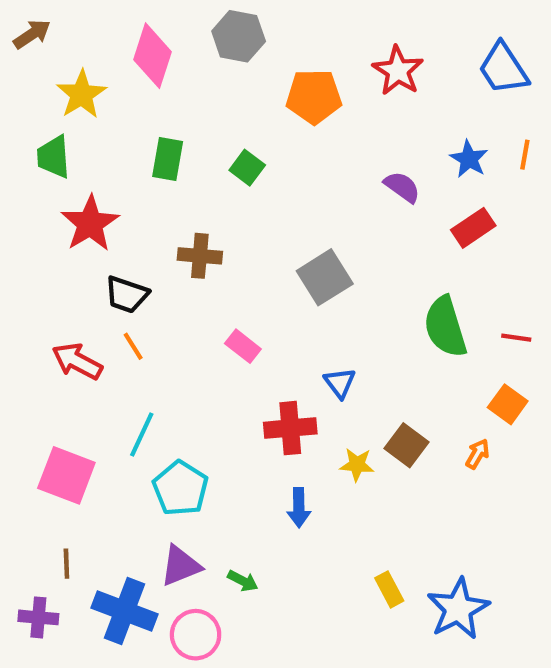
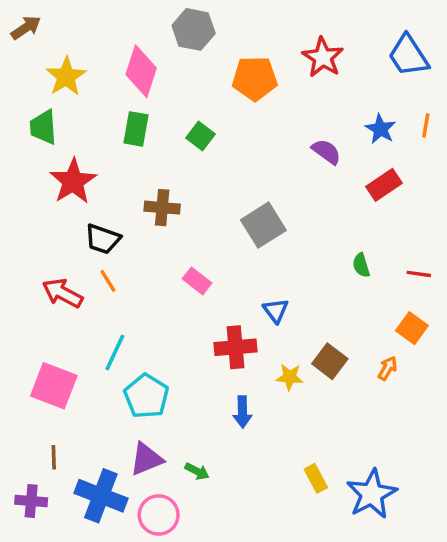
pink diamond: (152, 56) -> (141, 71), moved
green semicircle: (445, 327) -> (361, 265), size x0.5

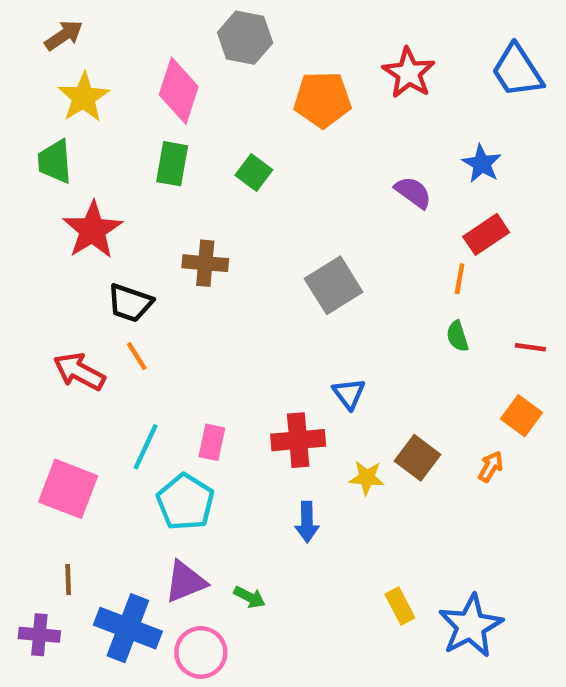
brown arrow: (26, 28) -> (64, 35), moved
orange line: (426, 125) -> (460, 279), moved
pink rectangle: (197, 281) -> (212, 442), moved, turned 64

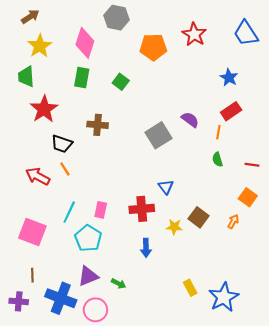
purple semicircle: (413, 192) -> (190, 120), moved

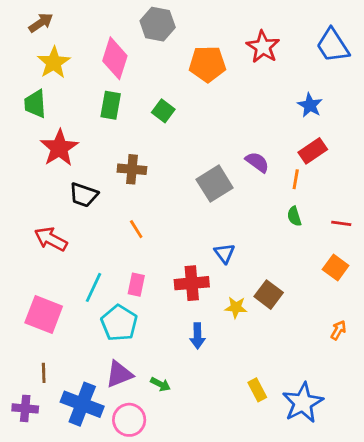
orange line: (65, 169) -> (136, 229), moved
orange arrow: (233, 222) -> (338, 330), moved

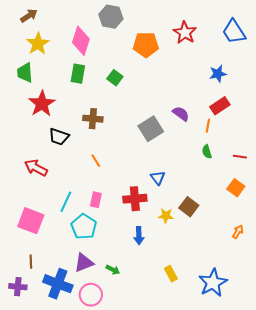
blue star: (310, 105) -> (218, 74), turned 30
yellow rectangle: (257, 390) -> (171, 274), moved

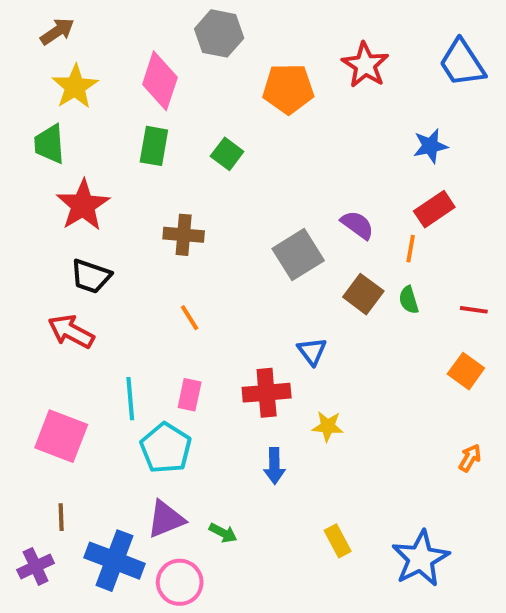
black trapezoid: (59, 137) -> (91, 276), moved
cyan line: (66, 202) -> (130, 399), turned -30
brown square: (189, 207) -> (363, 294), moved
purple cross: (18, 287) -> (36, 566), turned -30

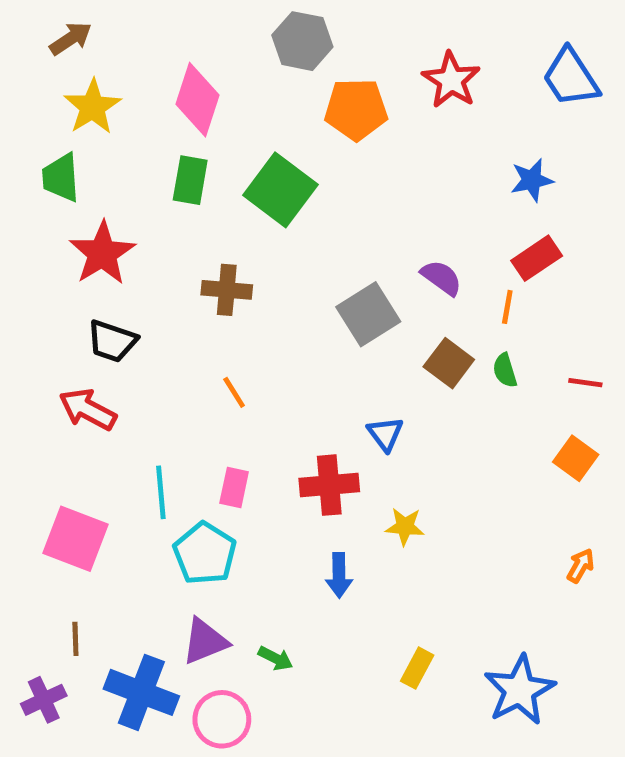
gray hexagon: (219, 33) -> (302, 41), moved
green square: (227, 154) -> (280, 190), size x1.8
yellow rectangle: (338, 541) -> (417, 668), turned 56

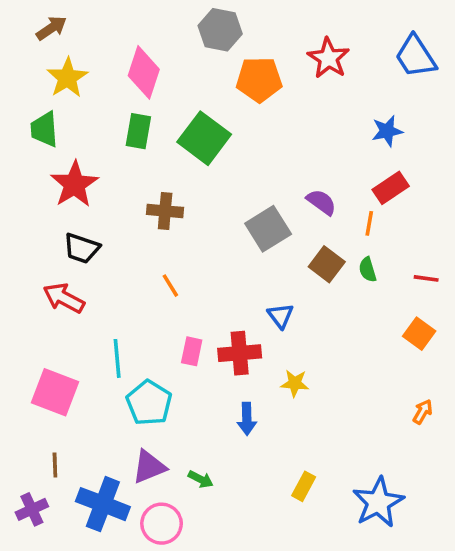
pink rectangle: (234, 488) -> (192, 351), moved

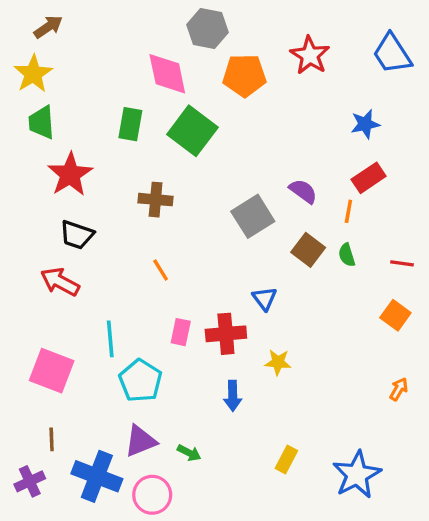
pink diamond: (144, 72) -> (167, 74), moved, turned -30
yellow star: (67, 78) -> (33, 74), moved

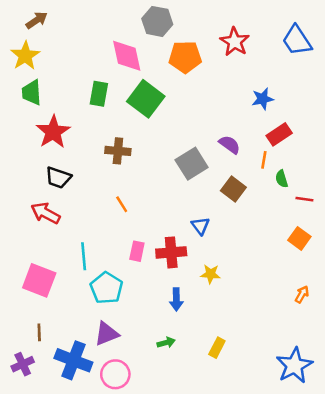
blue star: (365, 124) -> (263, 99), moved
green semicircle: (347, 255) -> (282, 179), moved
green arrow: (189, 453) -> (166, 343), moved, turned -42
blue star: (357, 475) -> (294, 365), moved

